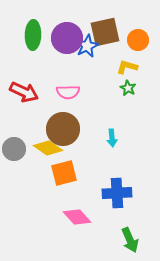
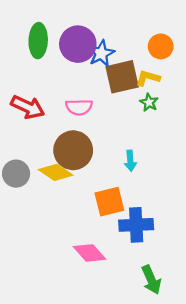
brown square: (105, 32) -> (122, 77), moved
orange square: (64, 173) -> (109, 202), moved

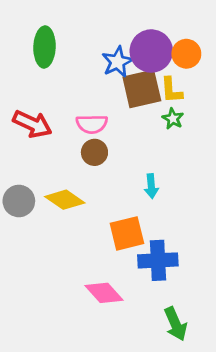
purple circle: (78, 44) -> (151, 51), moved
yellow L-shape: (148, 78) -> (171, 90), turned -110
brown circle: (73, 150) -> (94, 152), moved, size x0.6

